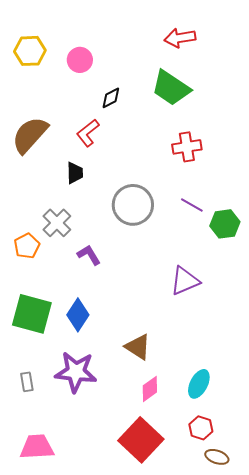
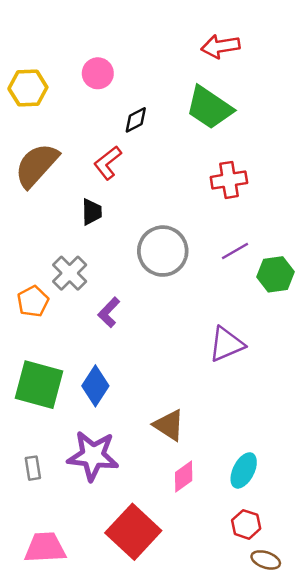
yellow hexagon: (30, 51) -> (28, 88), moved
purple line: (192, 205) -> (235, 251), turned -60
purple L-shape: (89, 255) -> (109, 312), turned -105
red square: (141, 440) -> (133, 532), moved

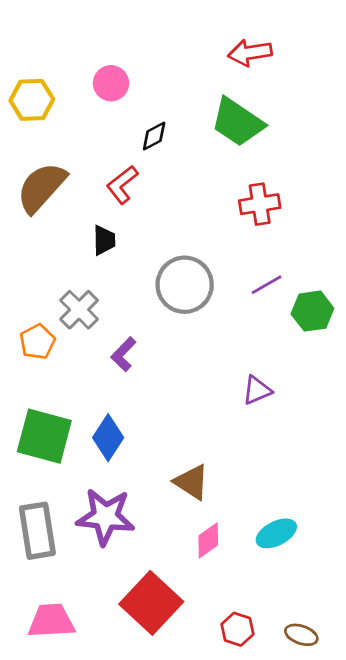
purple triangle: (227, 344) -> (257, 390), size x0.7
gray rectangle: (33, 468) -> (37, 531), size x2.0
cyan ellipse: (244, 470) -> (276, 533), turned 36
red hexagon: (246, 524) -> (237, 629), moved

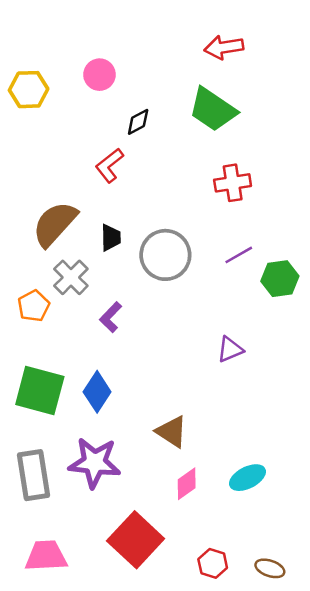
brown semicircle: (42, 187) -> (55, 224), moved
black trapezoid: (104, 240) -> (111, 238), moved

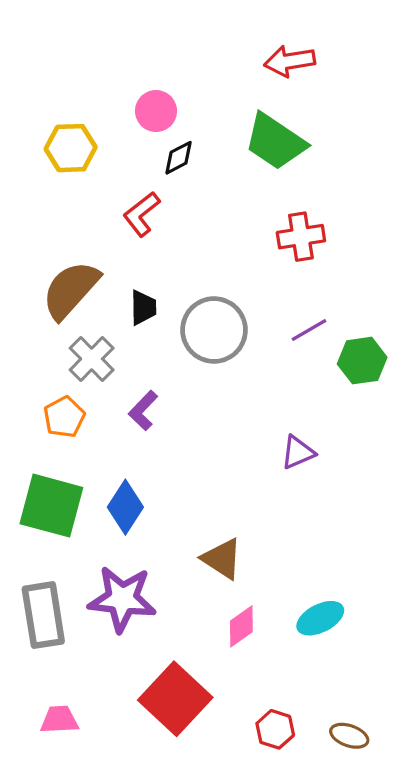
pink circle: (99, 75) -> (156, 111), moved
yellow hexagon: (29, 90) -> (71, 148), moved
orange pentagon: (34, 306) -> (64, 417), moved
pink trapezoid: (46, 556) -> (59, 720), size x0.7

